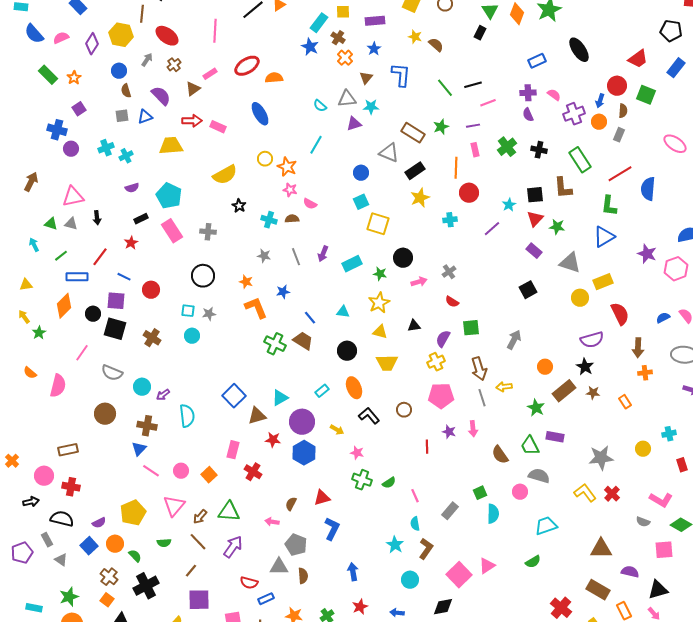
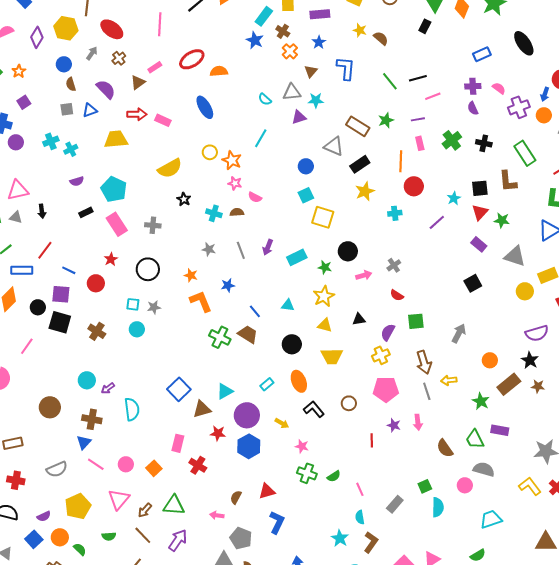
red star: (131, 243) -> (111, 259), moved
gray semicircle: (112, 373) -> (57, 469), moved, turned -45

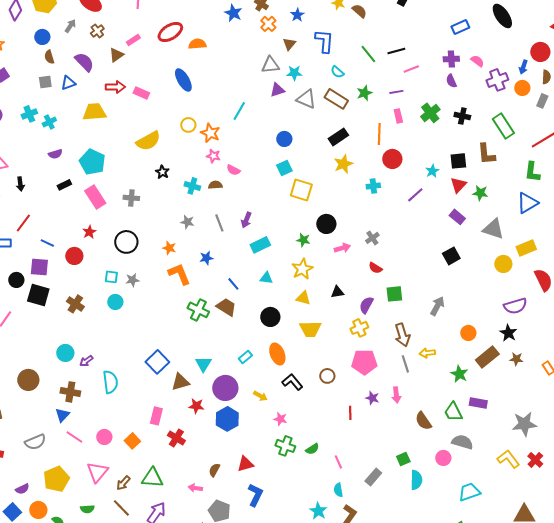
cyan semicircle: (265, 99) -> (337, 72), moved
gray triangle: (334, 146) -> (306, 99), moved
cyan rectangle: (297, 257) -> (260, 245), moved
cyan triangle: (225, 391) -> (203, 364), turned -30

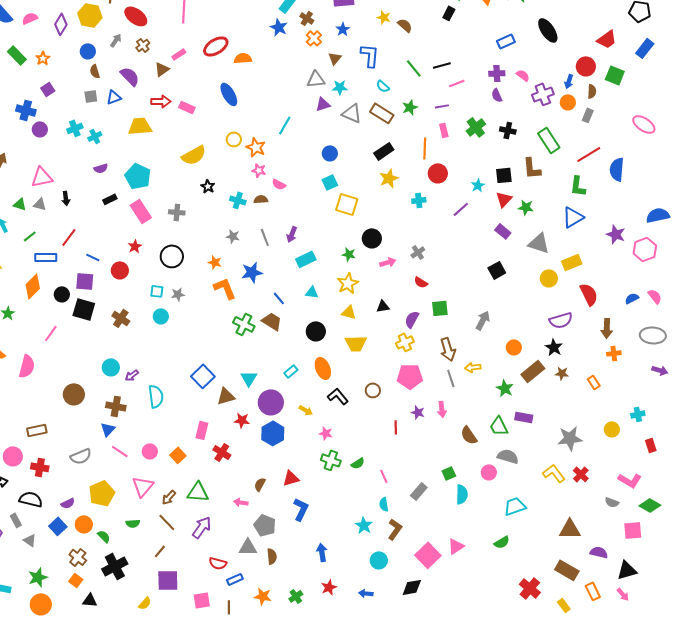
blue star: (206, 258) -> (252, 272), size x1.5

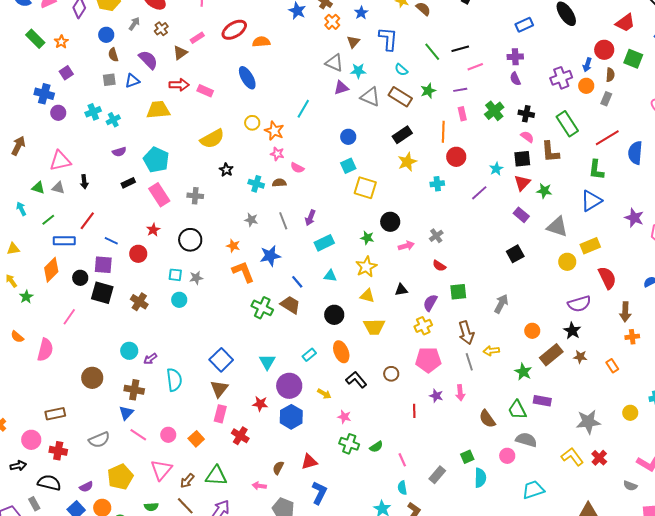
pink semicircle: (523, 75) -> (527, 137), moved
gray triangle: (316, 79) -> (334, 63), turned 30
brown triangle: (226, 396) -> (219, 389), moved, turned -36

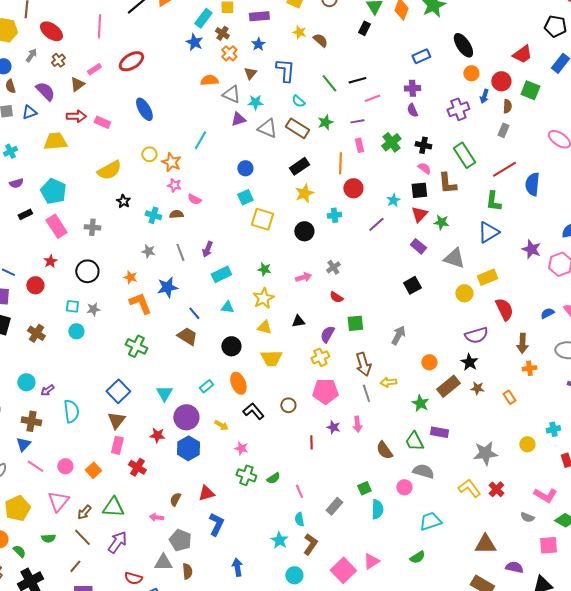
orange semicircle: (261, 42) -> (209, 80), moved
orange circle: (586, 86) -> (471, 73), moved
black circle: (390, 222) -> (304, 231), moved
green cross: (262, 308) -> (136, 346), moved

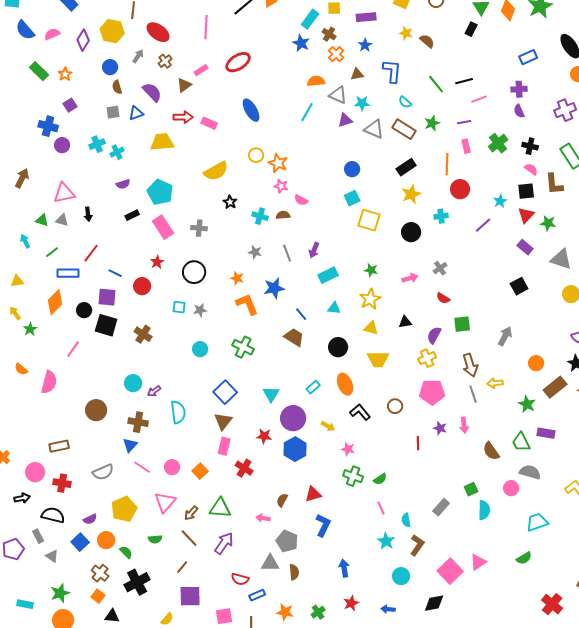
brown triangle: (250, 73) -> (357, 74), turned 40
cyan line: (200, 140) -> (307, 112), moved
cyan circle: (76, 331) -> (200, 349), moved
pink line: (299, 491) -> (381, 508), moved

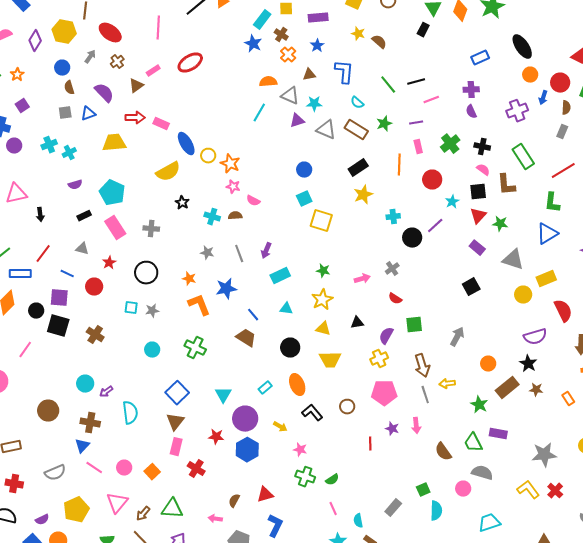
blue ellipse: (251, 110) -> (186, 144), moved
red circle: (460, 189) -> (432, 180), moved
gray triangle: (62, 220) -> (82, 249), moved
black circle: (411, 232) -> (412, 238), moved

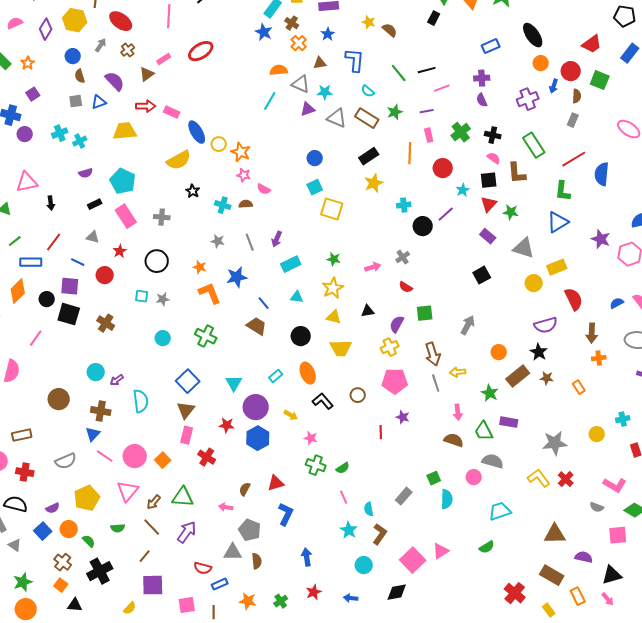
pink arrow: (416, 426) -> (458, 412), moved
brown semicircle: (443, 452) -> (454, 440), turned 144
pink circle: (124, 468) -> (135, 456), size x1.5

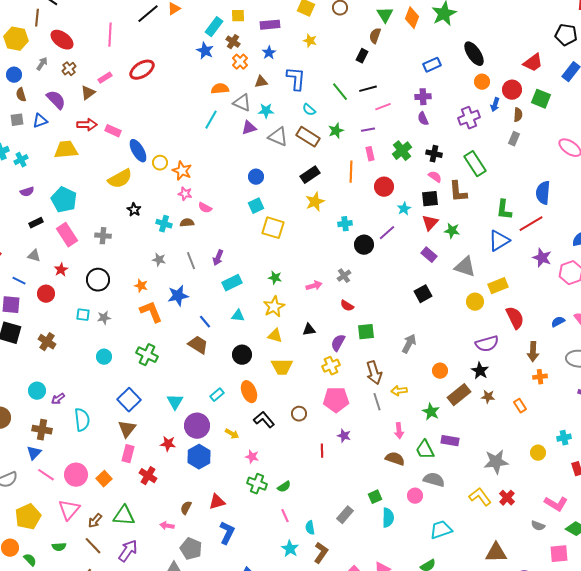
black rectangle: (434, 18) -> (362, 56), moved
brown semicircle: (390, 30) -> (375, 36), moved, turned -112
red line: (574, 159) -> (531, 224), moved

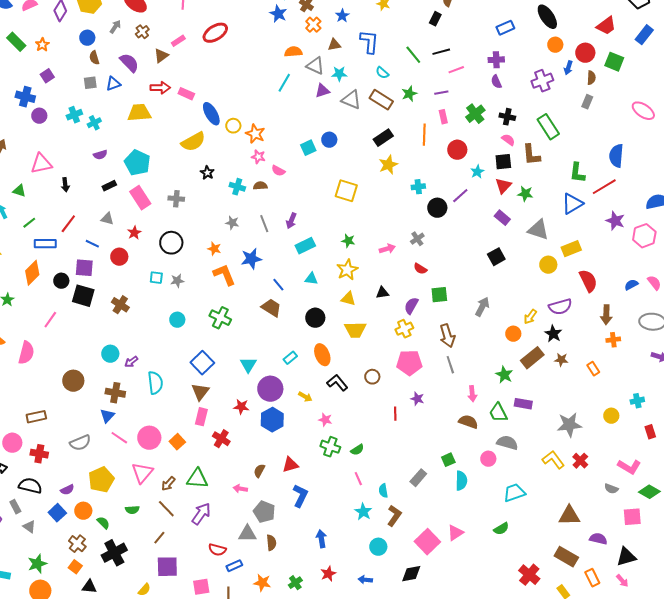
cyan square: (256, 206) -> (308, 148), moved
yellow arrow: (399, 391) -> (530, 317), moved, turned -49

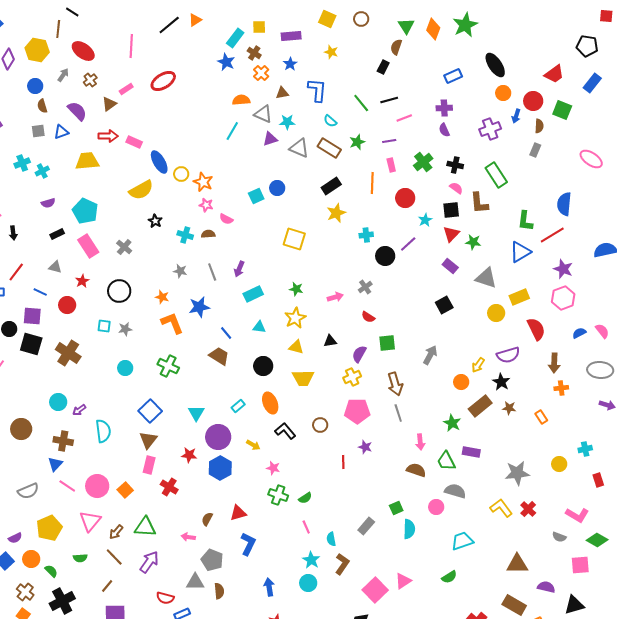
gray cross: (176, 199) -> (124, 247), turned 35
pink hexagon: (644, 236) -> (563, 298), moved
brown cross: (120, 305) -> (68, 353), size x1.4
cyan circle: (378, 547) -> (308, 583), moved

